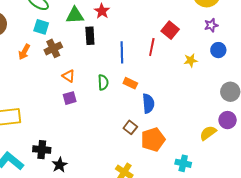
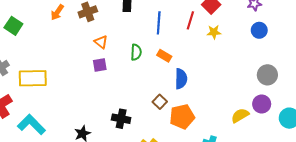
yellow star: (191, 60) -> (214, 32), moved
black cross: (42, 150) -> (121, 119), moved

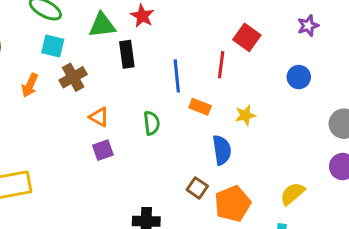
blue circle: (259, 30) -> (299, 77), moved
yellow star: (214, 32) -> (245, 115), moved
orange rectangle: (164, 56) -> (200, 107), moved
yellow semicircle: (240, 115) -> (292, 194), moved

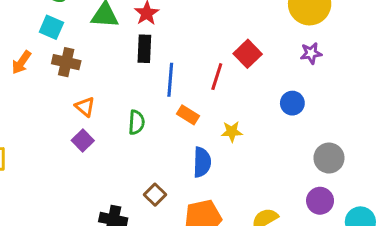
black rectangle: (127, 54) -> (144, 49), moved
brown cross: (73, 77) -> (66, 62), turned 32
purple square: (103, 150) -> (83, 141), turned -35
brown square: (197, 188) -> (155, 195), moved

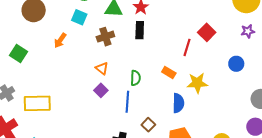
brown cross: (66, 62) -> (105, 37), moved, turned -30
blue line: (170, 80) -> (127, 102), moved
yellow star: (232, 132) -> (197, 83), size x1.5

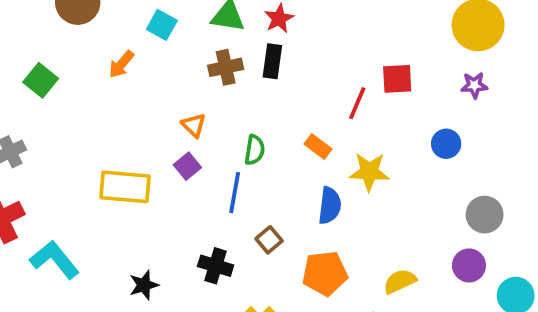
red square: (207, 32) -> (397, 79), turned 36
brown cross: (105, 37) -> (226, 67), moved
yellow rectangle: (37, 103) -> (125, 187), moved

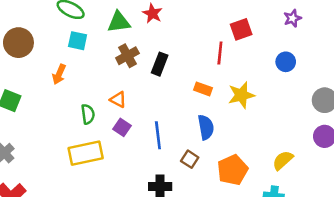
black rectangle: (272, 61) -> (160, 64), moved, turned 30
green semicircle: (255, 150) -> (88, 114), moved
blue semicircle: (330, 206) -> (206, 127), moved

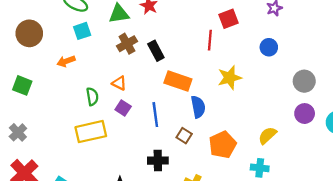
cyan square: (78, 41) -> (82, 31), turned -30
black rectangle: (160, 64) -> (156, 51), turned -48
orange arrow: (59, 74) -> (66, 61), turned 48
orange rectangle: (203, 89) -> (178, 81), moved, size x1.6

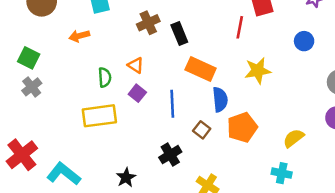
gray cross: (18, 132) -> (32, 87), moved
orange pentagon: (223, 145) -> (242, 127), moved
black cross: (158, 161) -> (170, 155), turned -36

